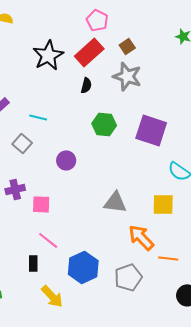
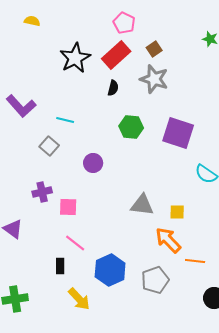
yellow square: (163, 204) -> (177, 212), moved, size x0.7

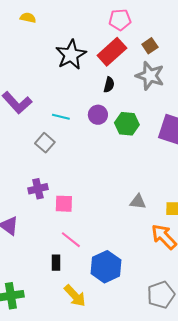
pink pentagon: (124, 23) -> (120, 20), turned -30
purple circle: (93, 163) -> (98, 115), moved
gray triangle: (142, 205) -> (138, 202), size x0.7
gray pentagon: (155, 280) -> (161, 295), moved

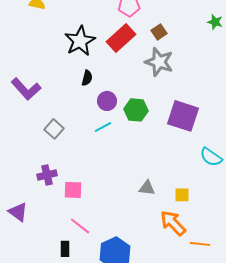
black semicircle: (109, 85) -> (87, 78), moved
cyan line: (61, 117) -> (103, 127), moved, turned -42

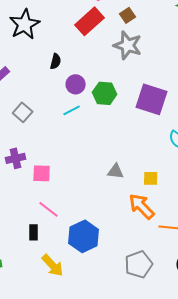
black star: (80, 41) -> (25, 24), moved

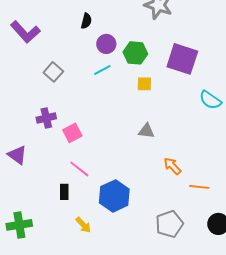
pink square: (42, 173) -> (72, 133), turned -30
yellow square: (151, 178) -> (144, 84), moved
orange arrow: (142, 206) -> (172, 166), size x0.7
yellow arrow: (53, 265) -> (83, 225), size x0.7

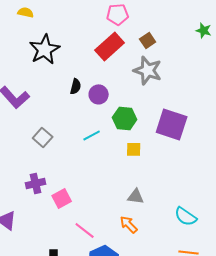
purple circle: (106, 44) -> (99, 94), moved
cyan semicircle: (210, 100) -> (186, 216), moved
orange arrow: (172, 166) -> (129, 224), moved
pink line: (79, 169) -> (85, 230), moved

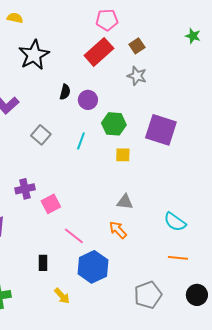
gray star: (148, 70) -> (137, 76), size x0.7
cyan line: (92, 135) -> (81, 141), turned -42
gray square: (43, 137) -> (41, 135), moved

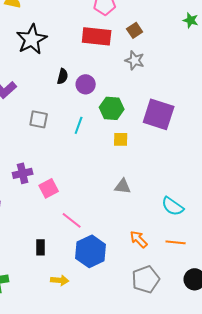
red rectangle: (99, 52) -> (97, 36), turned 48
gray square: (41, 135) -> (39, 119), turned -30
orange arrow: (118, 230) -> (139, 239), moved
yellow arrow: (62, 296) -> (60, 280), turned -42

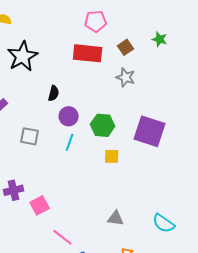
green star: (191, 20) -> (160, 39), moved
purple circle: (86, 84) -> (69, 116), moved
gray triangle: (123, 186) -> (116, 218), moved

